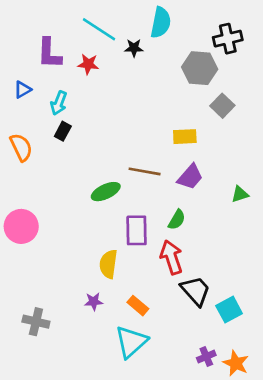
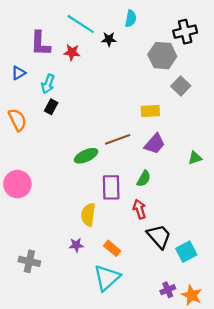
cyan semicircle: (161, 23) -> (131, 19), size x0.7
brown line: (145, 171) -> (118, 139), turned -30
red arrow: (171, 257) -> (139, 209), size x0.7

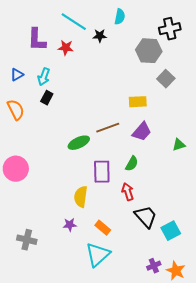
blue triangle: (19, 73) -> (17, 75), moved

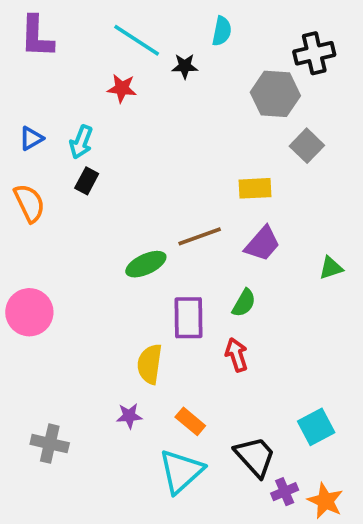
purple L-shape: (37, 40) -> (37, 37), moved
black trapezoid: (146, 217) -> (255, 457), moved

